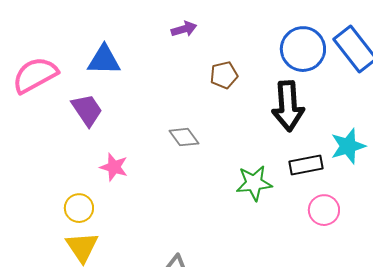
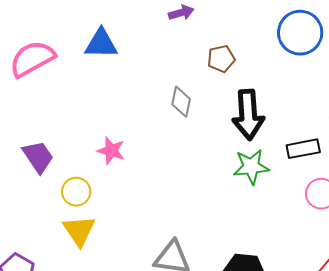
black arrow: (288, 106) -> (248, 115), moved
purple trapezoid: (87, 110) -> (38, 157), moved
gray diamond: (184, 137) -> (181, 102), moved, turned 48

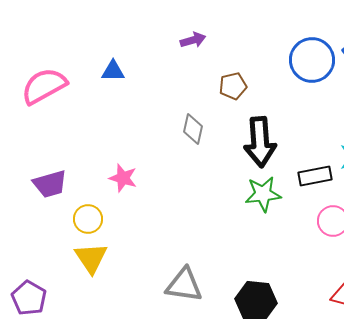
blue triangle: (101, 44) -> (113, 71), size x0.7
purple trapezoid: (38, 157) -> (50, 184), turned 108

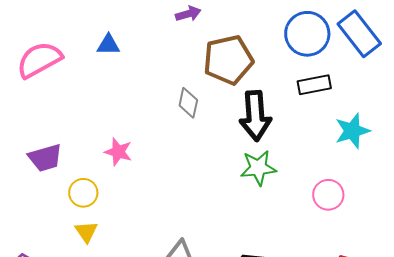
brown pentagon: (233, 86) -> (228, 60), size x1.8
black rectangle: (315, 176) -> (314, 85), moved
yellow triangle: (91, 258) -> (86, 232), size x0.7

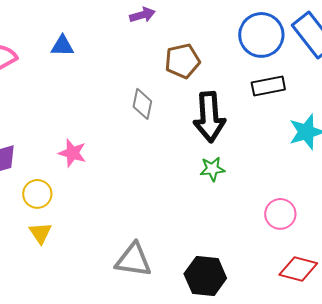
brown pentagon: (228, 60) -> (182, 61), size x0.7
green star: (258, 168) -> (212, 169), size x0.7
pink circle: (328, 195) -> (280, 214), moved

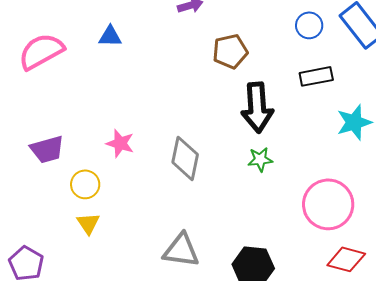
blue circle: (261, 35) -> (309, 25), size x0.6
gray diamond: (142, 104) -> (185, 158), moved, size x1.4
pink circle: (280, 214) -> (328, 204), size x1.6

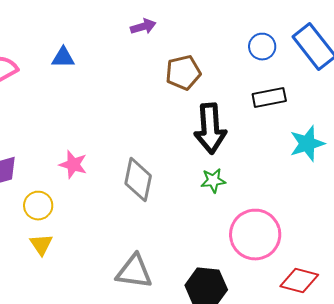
pink circle: (328, 204) -> (255, 235), moved

